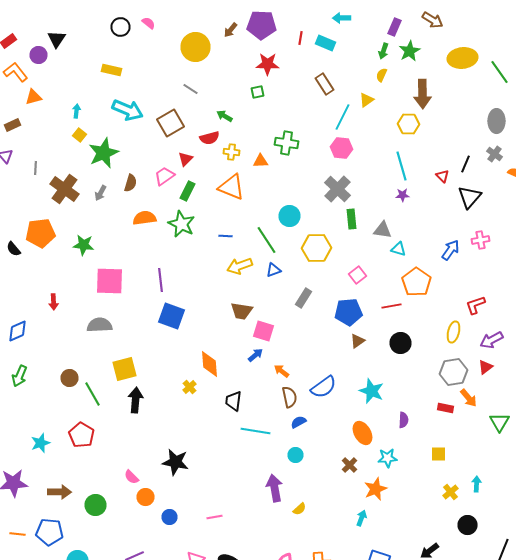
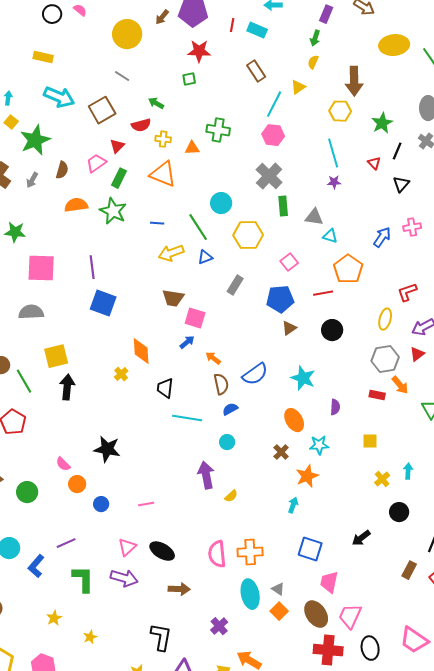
green star: (410, 51) -> (382, 123), moved
black triangle: (470, 197) -> (401, 184), size x0.7

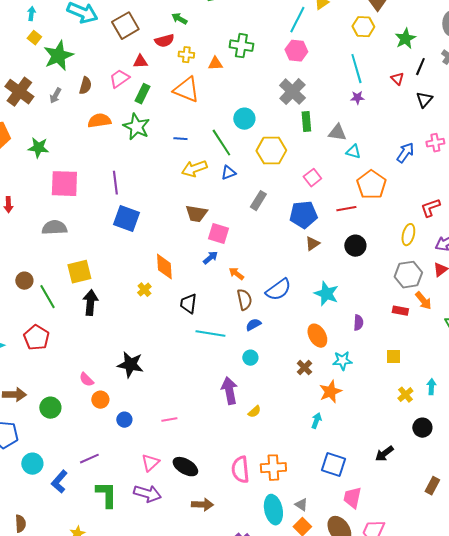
red triangle: (117, 146) -> (140, 62), turned 42

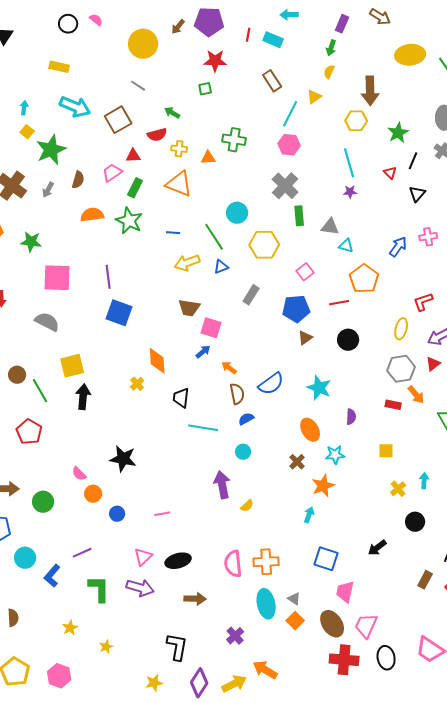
gray semicircle: (54, 228) -> (47, 322), turned 30
black ellipse: (185, 467) -> (178, 561), turned -45

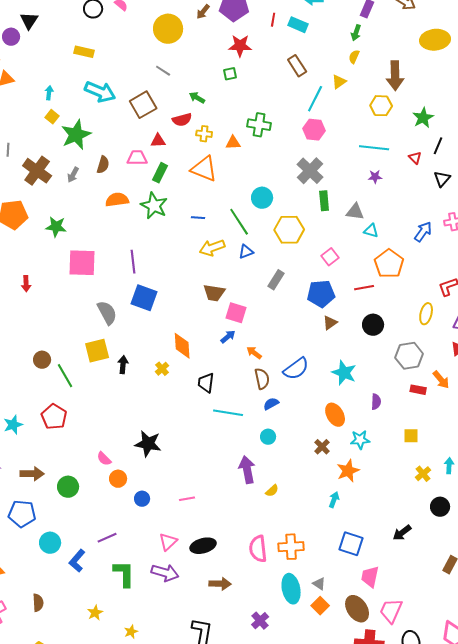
cyan line: (349, 163) -> (374, 148), turned -68
pink trapezoid: (112, 173) -> (137, 158), turned 35
gray semicircle: (47, 322) -> (107, 313), moved, turned 35
gray hexagon: (401, 369) -> (409, 356), moved
black arrow: (83, 397) -> (123, 365), moved, size x0.7

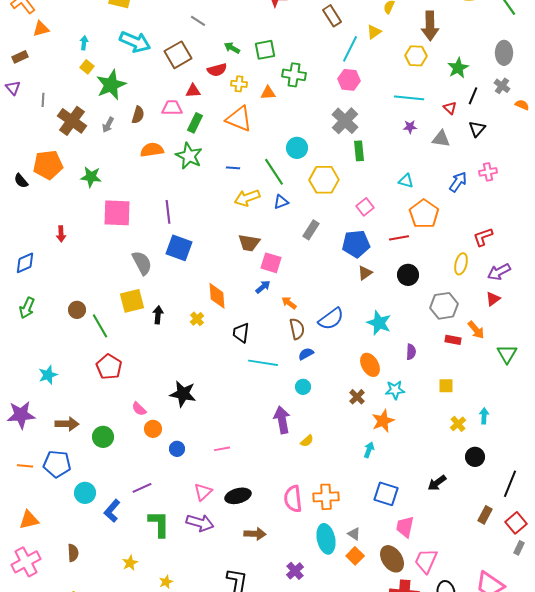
green square: (230, 74) -> (265, 50), moved, size x1.5
gray triangle: (355, 212) -> (441, 139), moved
red pentagon: (54, 417) -> (109, 367), moved

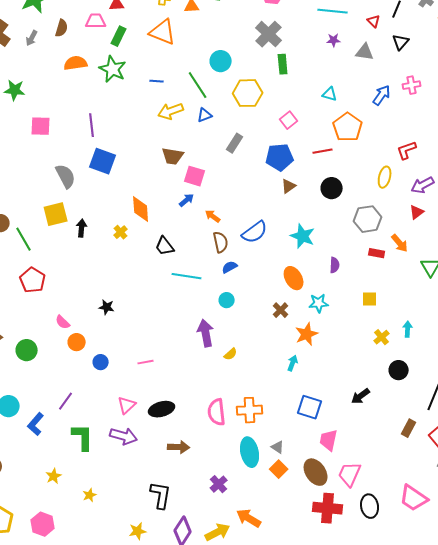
pink square: (117, 213) -> (41, 126), size x0.7
black trapezoid: (241, 333) -> (165, 246), turned -45
black star: (183, 394) -> (107, 307), size x0.6
purple line: (142, 488) -> (66, 401), turned -30

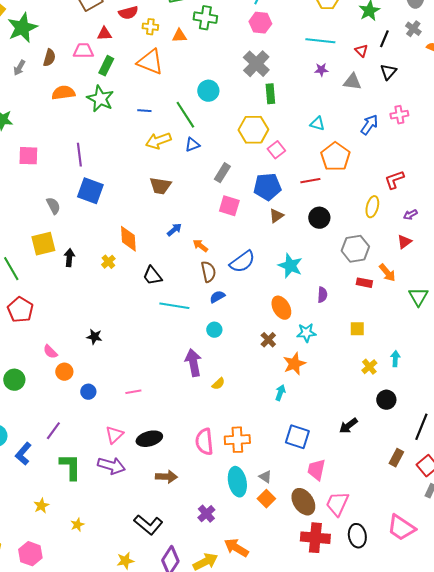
yellow hexagon: (248, 93) -> (253, 130), moved
gray semicircle: (66, 176) -> (53, 206), size x0.7
pink square: (195, 176) -> (229, 206), moved
purple arrow: (423, 185) -> (410, 215), size x0.6
black L-shape: (161, 495) -> (148, 525), turned 120

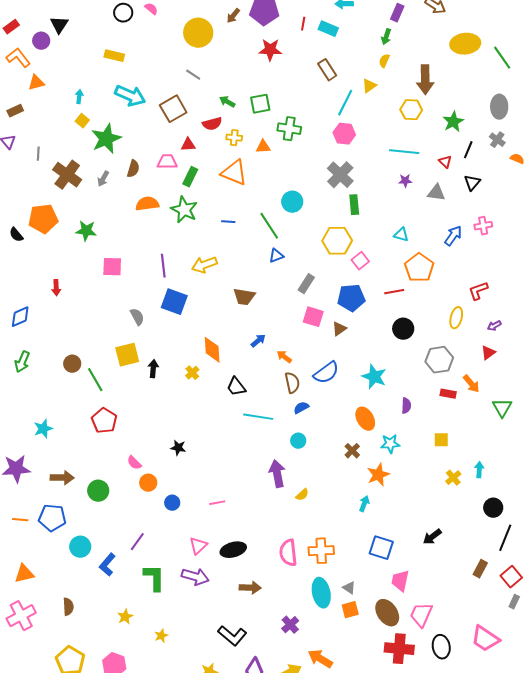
yellow arrow: (158, 141) -> (204, 265), moved
brown triangle: (276, 216) -> (339, 329), moved
black circle: (386, 400) -> (493, 508), moved
orange square: (266, 499) -> (350, 610), turned 30

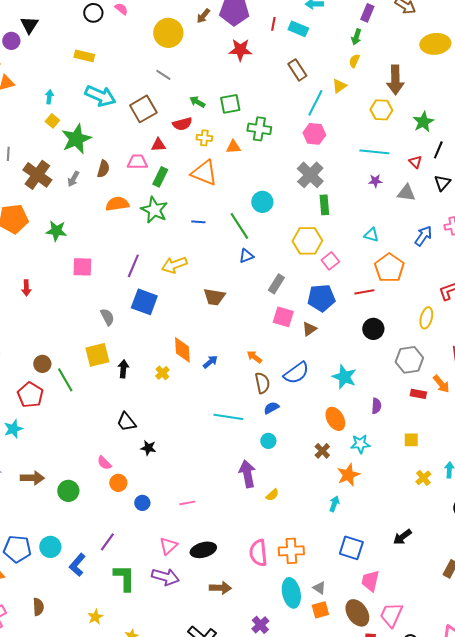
purple line: (163, 266) -> (133, 266), turned 30
blue arrow: (258, 341) -> (210, 362), moved
black trapezoid: (236, 387) -> (126, 422), moved
red pentagon: (104, 421) -> (30, 395), moved
blue pentagon: (52, 518) -> (17, 549), moved

